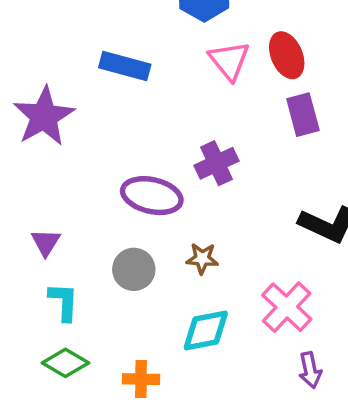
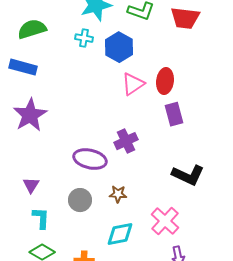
red ellipse: (287, 55) -> (165, 81), turned 30
pink triangle: (229, 61) -> (133, 84), turned 35
blue rectangle: (125, 66) -> (23, 67), moved

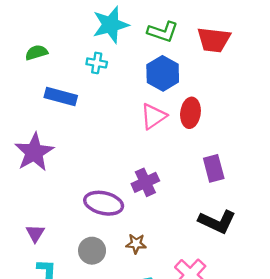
green semicircle: (32, 29) -> (36, 53), size x0.7
blue hexagon: (119, 47) -> (163, 73), moved
blue rectangle: (23, 67) -> (61, 97), moved
purple rectangle: (174, 114) -> (214, 168), moved

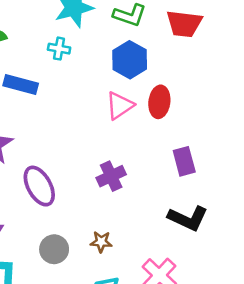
purple ellipse: (104, 203) -> (39, 186), moved, turned 48

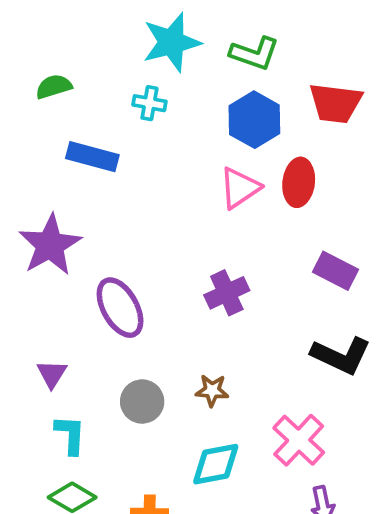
red trapezoid: (184, 24) -> (335, 103), moved
purple rectangle: (184, 161) -> (335, 271), turned -48

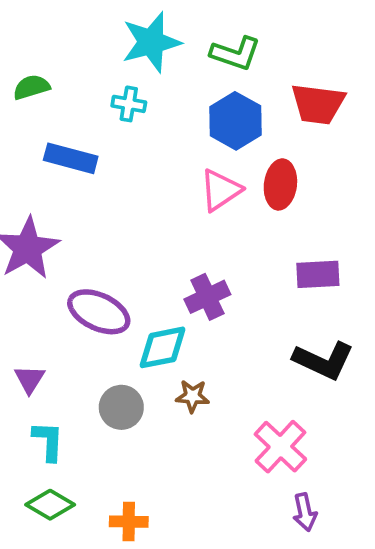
purple rectangle: (335, 271) -> (318, 274), turned -30
purple ellipse: (120, 308) -> (99, 312), turned -36
cyan diamond: (216, 464) -> (162, 347), moved

